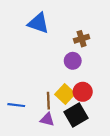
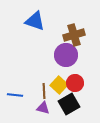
brown cross: (82, 39) -> (74, 35), size x1.5
purple circle: (73, 61) -> (66, 55), size x1.5

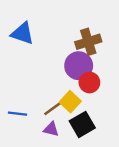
blue triangle: (35, 21) -> (22, 33), moved
red circle: (75, 83) -> (89, 82), moved
brown line: (44, 91) -> (52, 109), turned 56

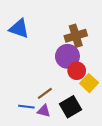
yellow square: (70, 102) -> (89, 83), moved
blue line: (18, 114) -> (26, 107), moved

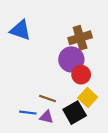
yellow square: (89, 83) -> (88, 97), moved
brown line: (45, 93) -> (47, 99), turned 56

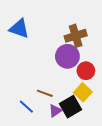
red circle: (81, 75) -> (86, 71), moved
blue line: (28, 113) -> (26, 107), turned 35
purple triangle: (46, 117) -> (55, 111), moved, turned -48

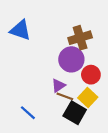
brown line: (45, 93) -> (65, 96), moved
black square: (70, 107) -> (75, 113), turned -30
purple triangle: (55, 111) -> (58, 86), moved

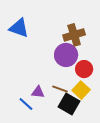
purple triangle: (58, 86) -> (38, 92), moved, turned 40

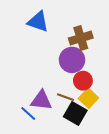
blue triangle: (19, 28) -> (38, 22), moved
red circle: (84, 69) -> (83, 81), moved
purple triangle: (38, 92) -> (41, 100), size x1.5

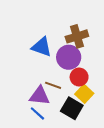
blue triangle: (38, 22) -> (42, 47), moved
brown line: (65, 97) -> (53, 85), moved
blue line: (28, 113) -> (37, 113), moved

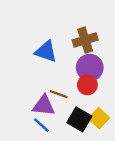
purple circle: (69, 57) -> (90, 68), moved
yellow square: (84, 94) -> (99, 118), moved

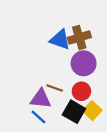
blue triangle: (46, 52) -> (60, 40), moved
red circle: (87, 85) -> (81, 91), moved

